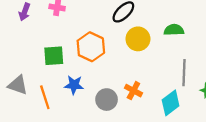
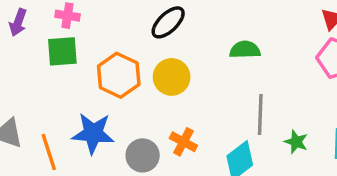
yellow circle: (138, 39) -> (172, 77), moved
green square: (54, 56) -> (62, 51), moved
blue star: (74, 85) -> (93, 133), size x1.4

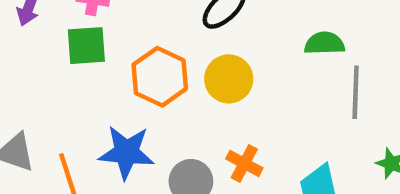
gray line: (260, 115) -> (356, 92), moved

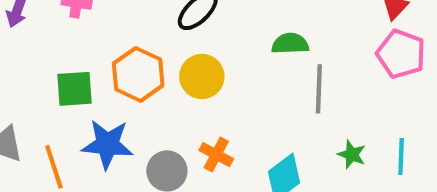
green square: (86, 46) -> (75, 89), moved

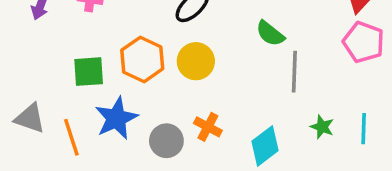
green semicircle: (290, 44) -> (270, 34), turned -140
blue star: (107, 144) -> (116, 118), turned -30

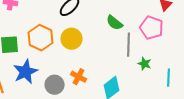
pink pentagon: (364, 42) -> (152, 28), moved
green star: (322, 127) -> (145, 64), moved

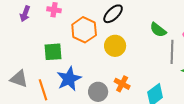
orange hexagon: (41, 38) -> (84, 30), moved

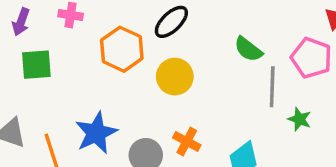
green square: (53, 52) -> (36, 65), moved

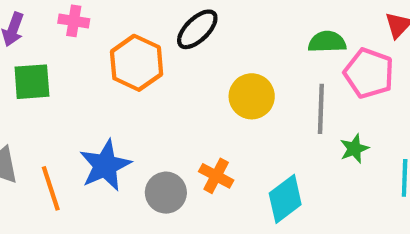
green semicircle: (248, 49) -> (327, 42), moved, turned 140
yellow circle: (175, 77) -> (252, 96), moved
green star: (300, 119) -> (354, 149), turned 30

